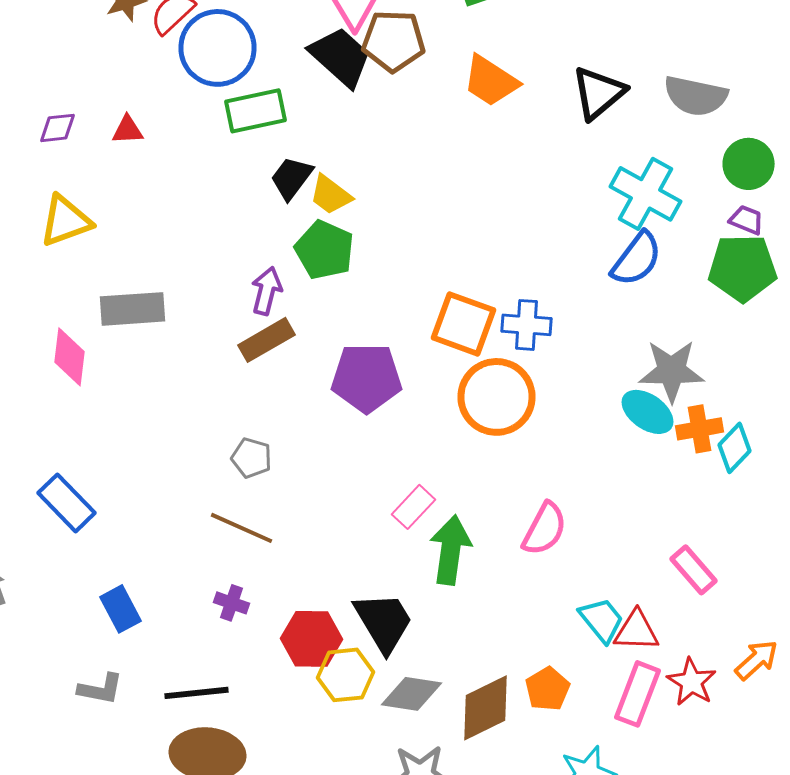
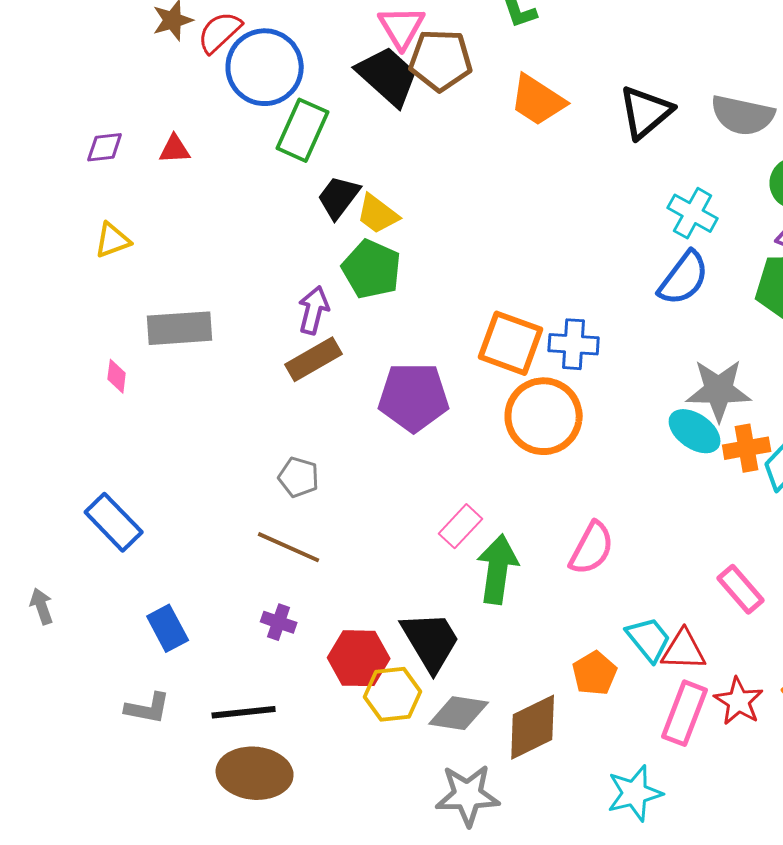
green rectangle: (256, 111) -> (303, 130), turned -54
cyan cross: (646, 194) -> (693, 213), size x0.7
yellow triangle: (66, 221) -> (113, 240), size x0.7
pink diamond: (70, 357) -> (117, 376), size x0.6
orange pentagon: (548, 689) -> (595, 673), moved

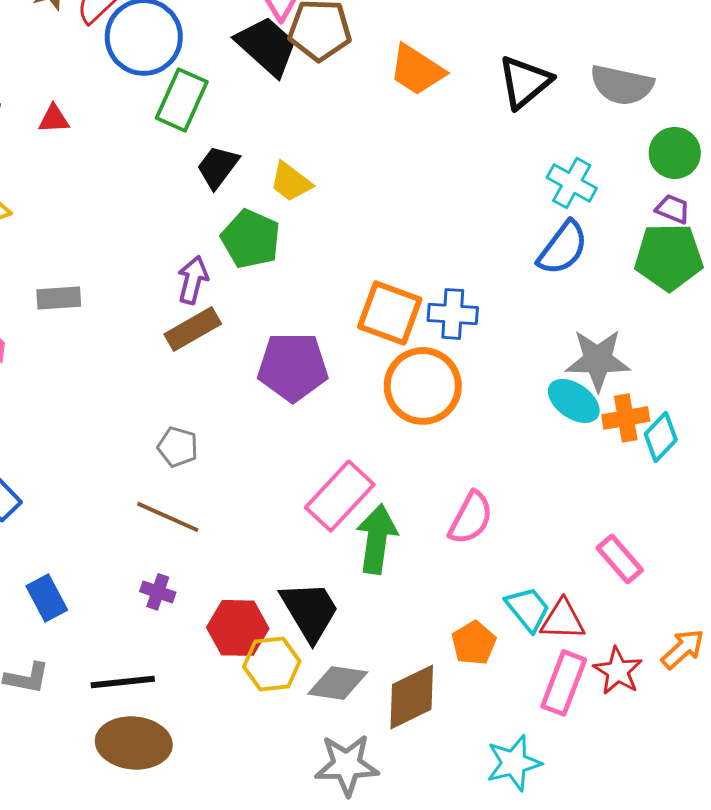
yellow trapezoid: (378, 214) -> (291, 182), moved
gray rectangle: (180, 328) -> (59, 298), size x0.7
pink rectangle: (461, 526) -> (340, 496), size x1.6

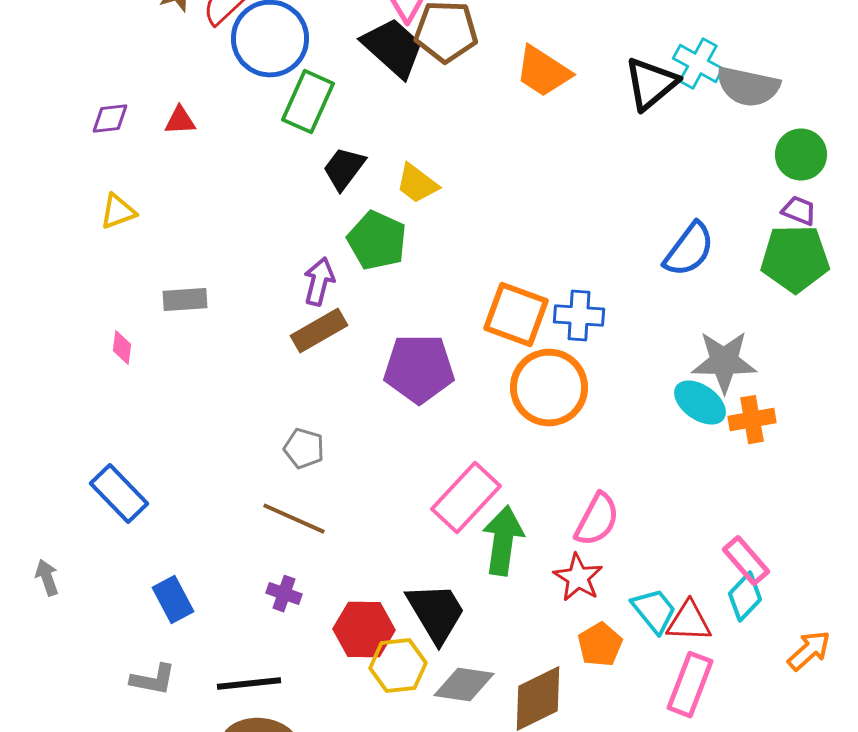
cyan cross: (572, 183) -> (698, 64), moved
cyan diamond: (661, 437) -> (745, 597), moved
red star: (618, 671) -> (578, 578), moved

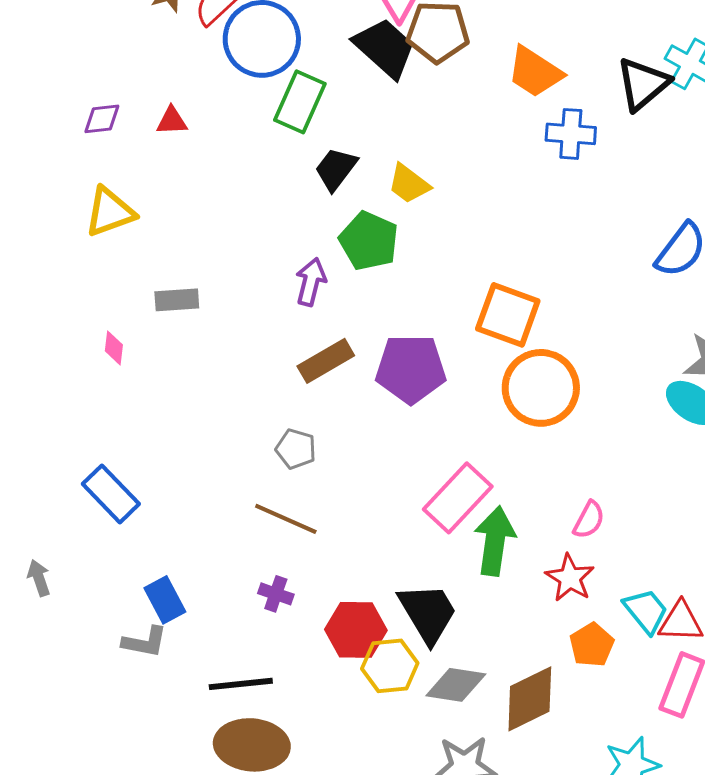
yellow triangle: (118, 212) -> (110, 212), size x1.4
blue cross: (579, 316) -> (571, 134), moved
brown rectangle: (319, 331) -> (326, 361), moved
pink semicircle: (597, 520) -> (589, 520), size x0.7
gray L-shape: (153, 680) -> (145, 642), moved

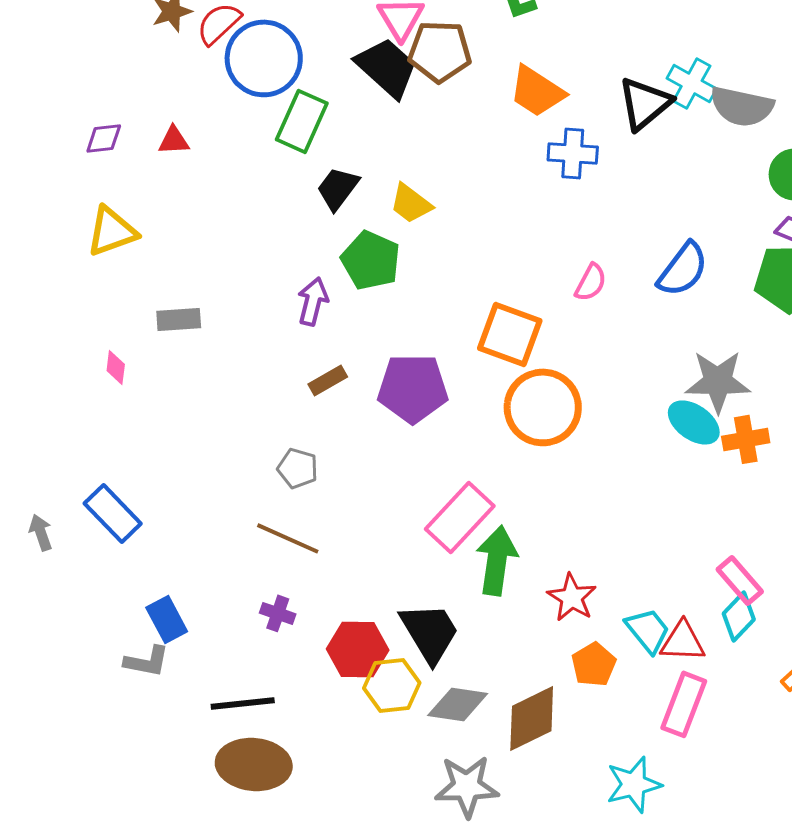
brown rectangle: (326, 361) -> (328, 380), size x0.7
pink semicircle: (589, 520) -> (591, 282), moved
gray arrow: (39, 578) -> (41, 532), moved

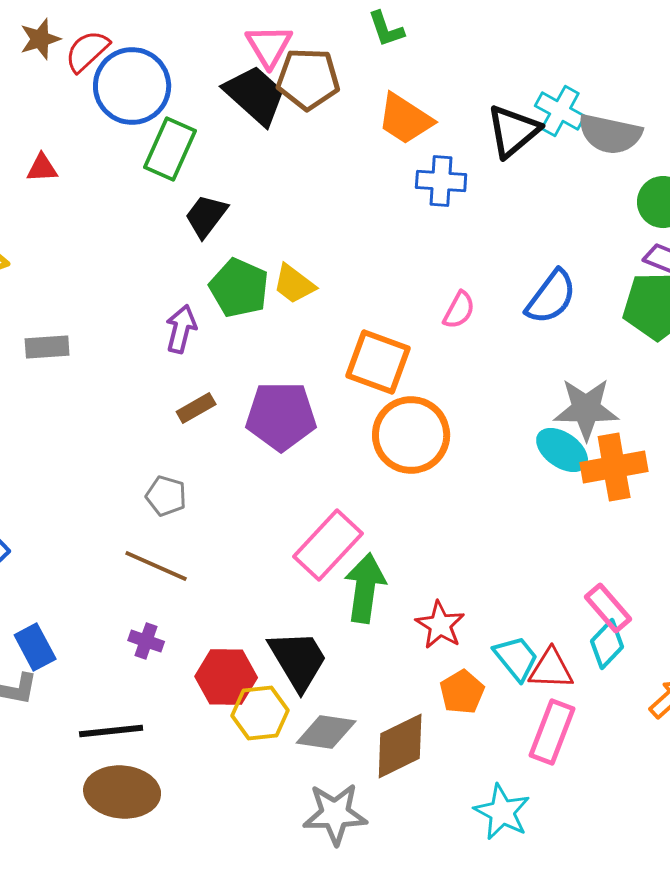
yellow trapezoid: (411, 203) -> (294, 284), moved
orange cross: (746, 439) -> (614, 467), size x1.4
cyan star: (634, 784) -> (502, 812), turned -30

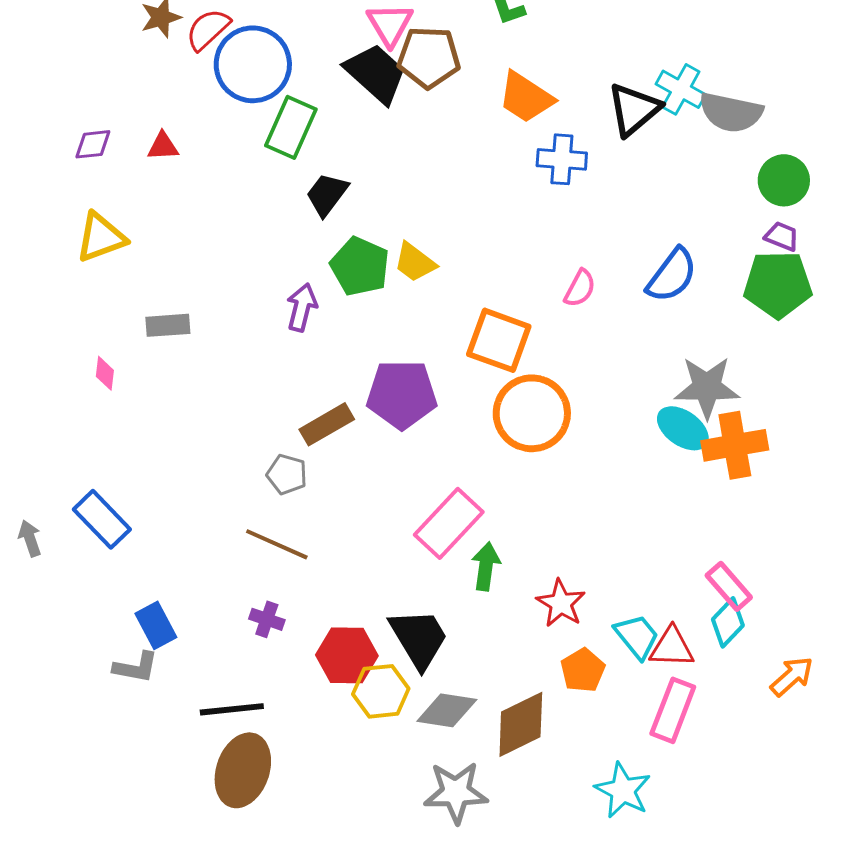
brown rectangle: (196, 408) -> (327, 424), moved, size x1.4
green arrow: (365, 588) -> (486, 566), size x0.7
brown ellipse: (122, 792) -> (243, 770), turned -76

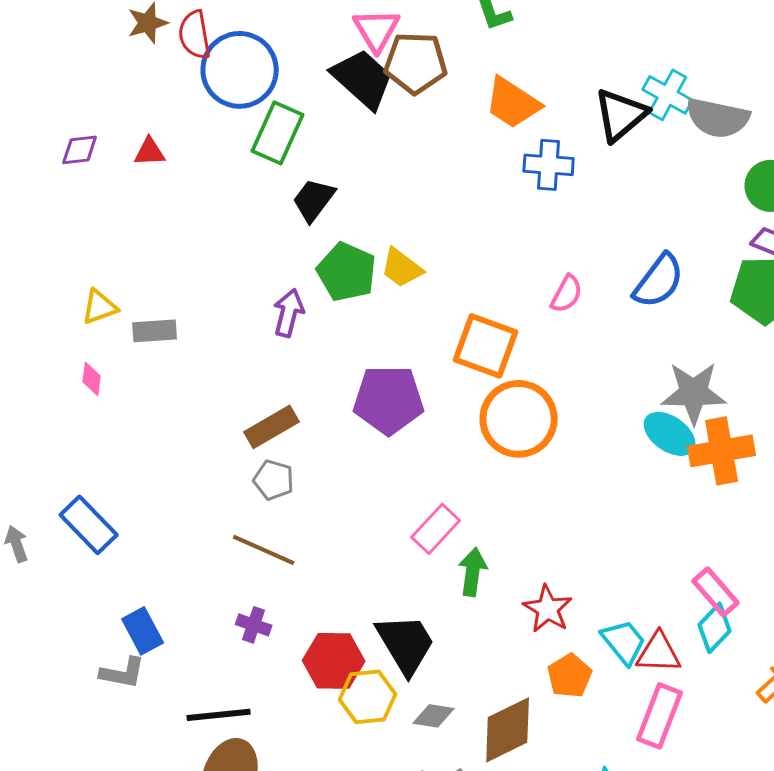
red semicircle: (208, 29) -> (195, 35), turned -57
yellow triangle: (101, 237) -> (100, 307), moved, size x0.7
brown rectangle: (327, 424) -> (272, 427), moved
pink rectangle: (449, 523) -> (436, 529), size x0.7
gray diamond: (447, 710) -> (434, 716), size x0.7

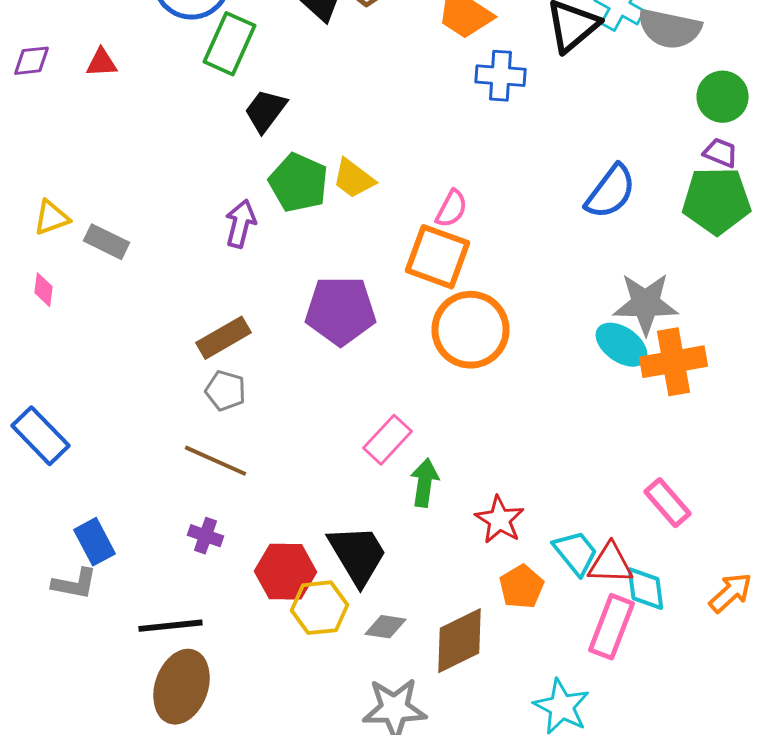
pink semicircle: (567, 294) -> (452, 209), moved
gray rectangle: (155, 331) -> (106, 242), turned 30
cyan diamond: (715, 628) -> (646, 589), moved, turned -51

